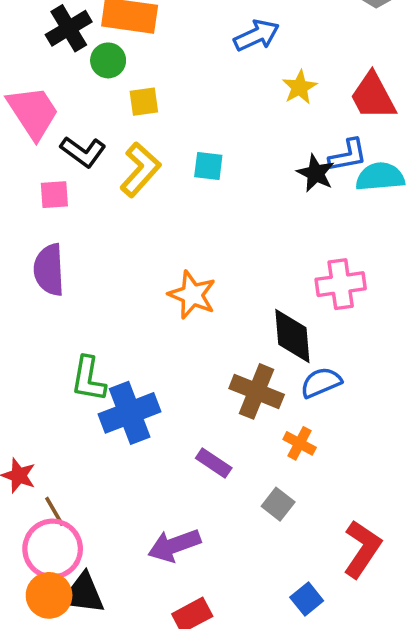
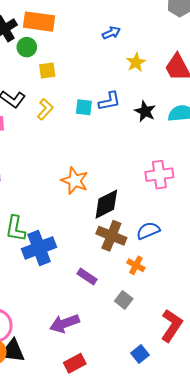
blue arrow: (257, 35) -> (111, 33), size x0.7
blue L-shape: (348, 155) -> (109, 101), moved
yellow L-shape: (140, 170) -> (45, 109), size x0.7
black diamond: (292, 336) -> (106, 204), moved, turned 68

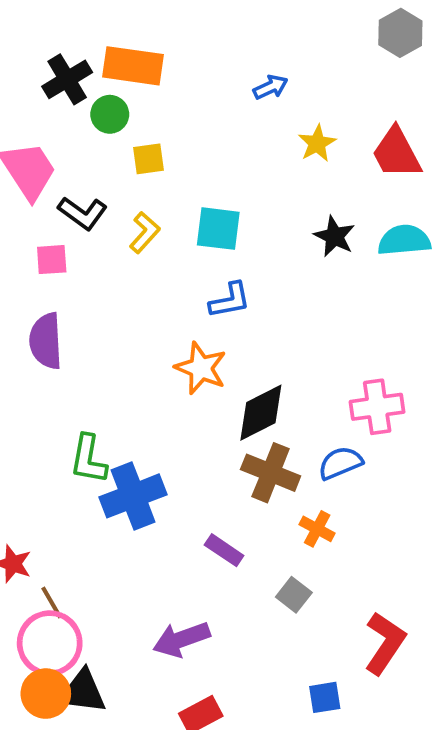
blue L-shape: (109, 101) -> (230, 300), moved
cyan square: (84, 107) -> (218, 229), size x1.4
pink cross: (159, 175) -> (377, 407), moved
blue square: (140, 354) -> (325, 697), turned 30

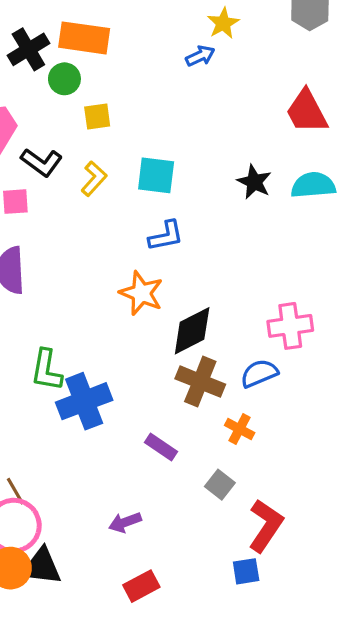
yellow star: (317, 143) -> (223, 23), moved
purple arrow: (181, 639) -> (125, 522), size x0.7
red L-shape: (385, 643) -> (266, 526), moved

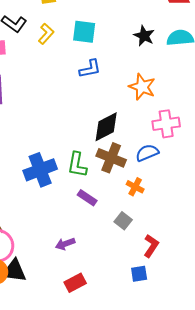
orange star: (141, 293) -> (142, 87), moved
green L-shape: (46, 370) -> (77, 165), moved
red L-shape: (266, 526) -> (151, 246), size x0.7

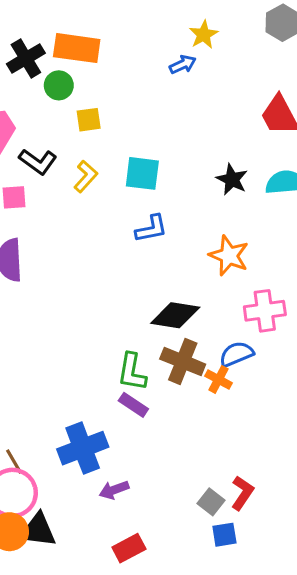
black diamond: (106, 127) -> (175, 315), turned 36
blue cross: (40, 170) -> (83, 448), moved
orange cross: (135, 187) -> (218, 379), moved
purple rectangle: (87, 198) -> (133, 405), moved
gray square: (123, 221) -> (211, 502), moved

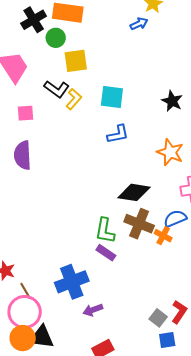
yellow square: (89, 120) -> (76, 61), size x1.4
black L-shape: (38, 162) -> (57, 89), moved

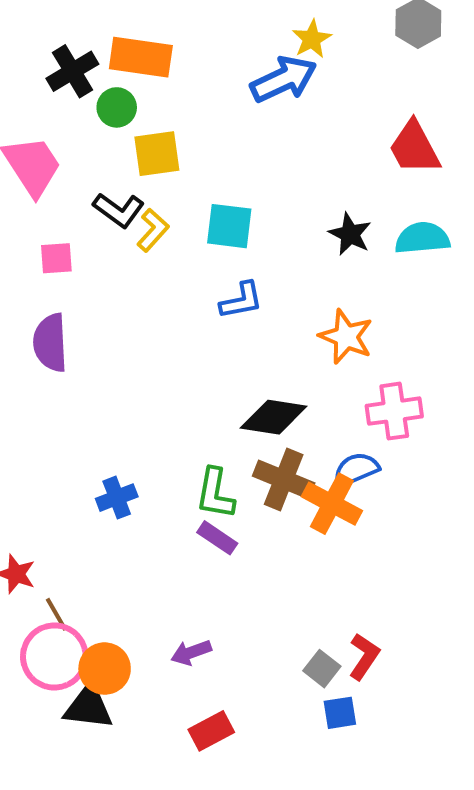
blue arrow: (139, 24) -> (284, 79), size x1.8
orange cross: (163, 236) -> (332, 504), size x1.6
blue cross: (72, 282) -> (117, 498), moved, size x0.6
orange circle: (23, 338) -> (105, 669), moved

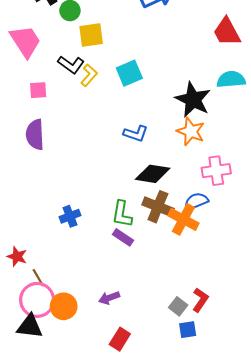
cyan square: (229, 226) -> (129, 73), turned -30
black star: (350, 234) -> (193, 100), moved, size x1.6
blue L-shape: (241, 300) -> (136, 134), moved, turned 30
black triangle: (89, 707) -> (30, 326), moved
red rectangle: (211, 731) -> (120, 339), turned -30

